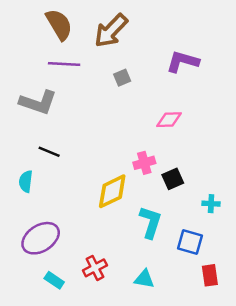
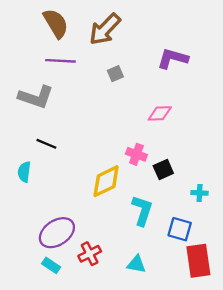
pink cross: (144, 163) -> (136, 154), turned 36
purple ellipse: (41, 238) -> (57, 233), moved
red rectangle: (210, 275) -> (198, 261), size x1.6

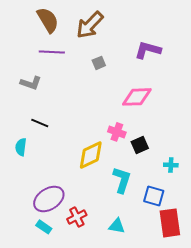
gray L-shape: (36, 97) -> (31, 83), size x0.7
pink diamond: (160, 113) -> (137, 97), size x1.4

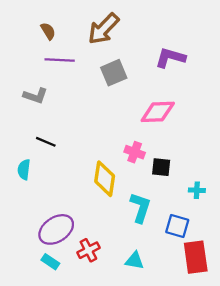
brown semicircle: (48, 20) -> (48, 31), moved, size x0.6
gray square: (99, 63) -> (114, 73), size x1.6
black square: (140, 145) -> (161, 167), turned 30
yellow diamond: (91, 155) -> (105, 179), turned -56

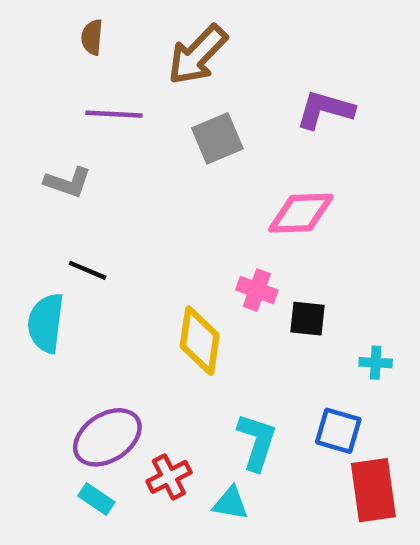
brown semicircle: (48, 31) -> (92, 37), moved, turned -144
cyan semicircle: (24, 169) -> (46, 323), size x1.5
cyan L-shape: (140, 208) -> (257, 442), moved
cyan triangle: (135, 261) -> (230, 503), moved

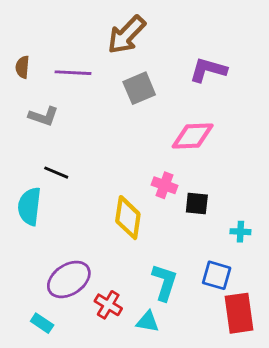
brown semicircle: (92, 37) -> (22, 67), moved
red cross: (169, 477) -> (108, 305), turned -32
cyan rectangle: (96, 499) -> (42, 323), moved

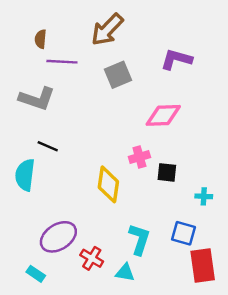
brown semicircle: (22, 67) -> (41, 39), moved
gray L-shape: (44, 116) -> (37, 99), size x1.4
pink cross: (164, 185) -> (139, 157), turned -36

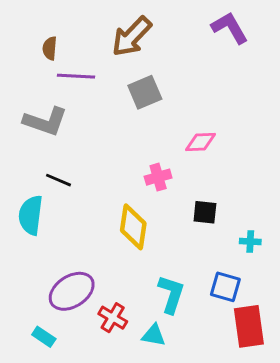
purple L-shape: (176, 59) -> (230, 28), moved, turned 44
pink diamond: (163, 115) -> (200, 142), size x0.7
pink cross: (139, 157) -> (158, 177), moved

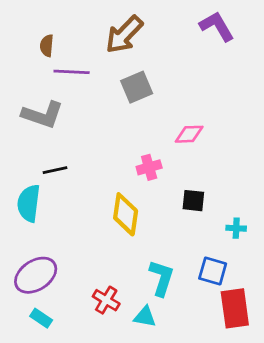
black line: (58, 180) -> (55, 170), turned -35
purple ellipse: (72, 291) -> (36, 275), moved

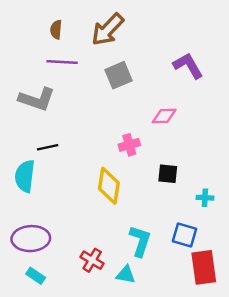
purple L-shape: (217, 26) -> (188, 66), moved
brown semicircle: (47, 46) -> (56, 30), moved
purple ellipse: (36, 275) -> (31, 239), turned 30

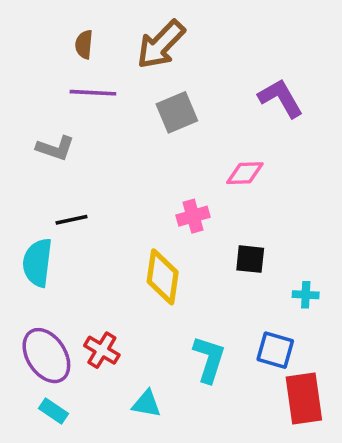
gray L-shape: (37, 99) -> (55, 148), size x0.7
purple ellipse: (31, 239) -> (46, 356), turned 60
red cross: (92, 260) -> (102, 350), moved
cyan triangle: (126, 275) -> (147, 404), moved

